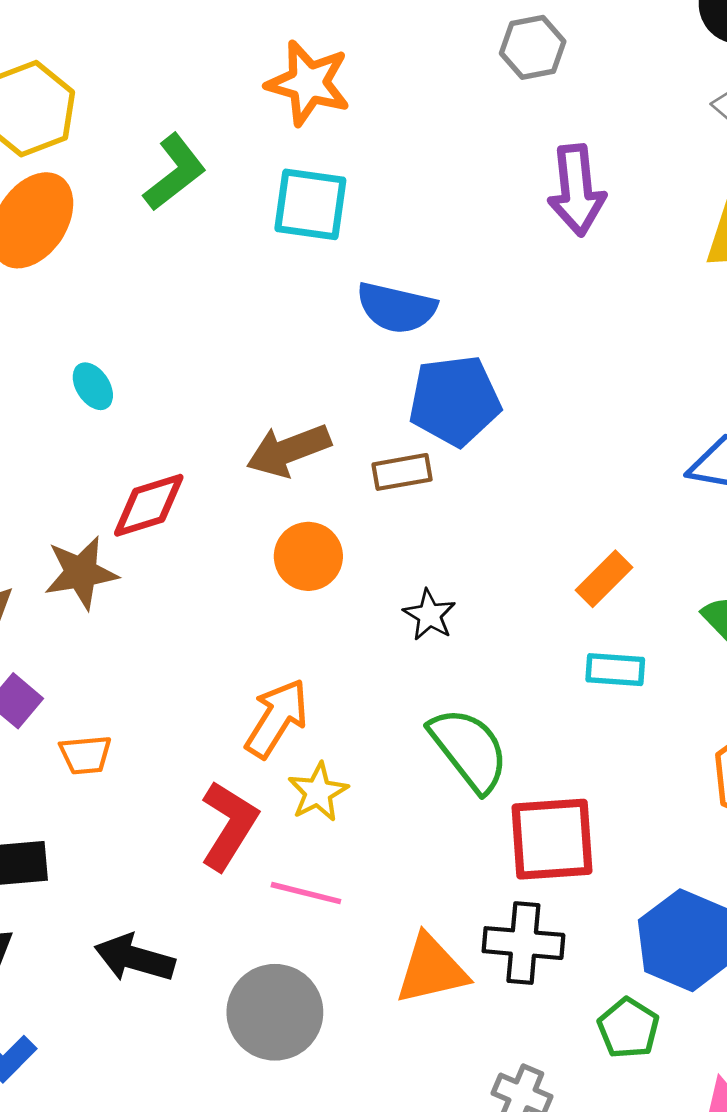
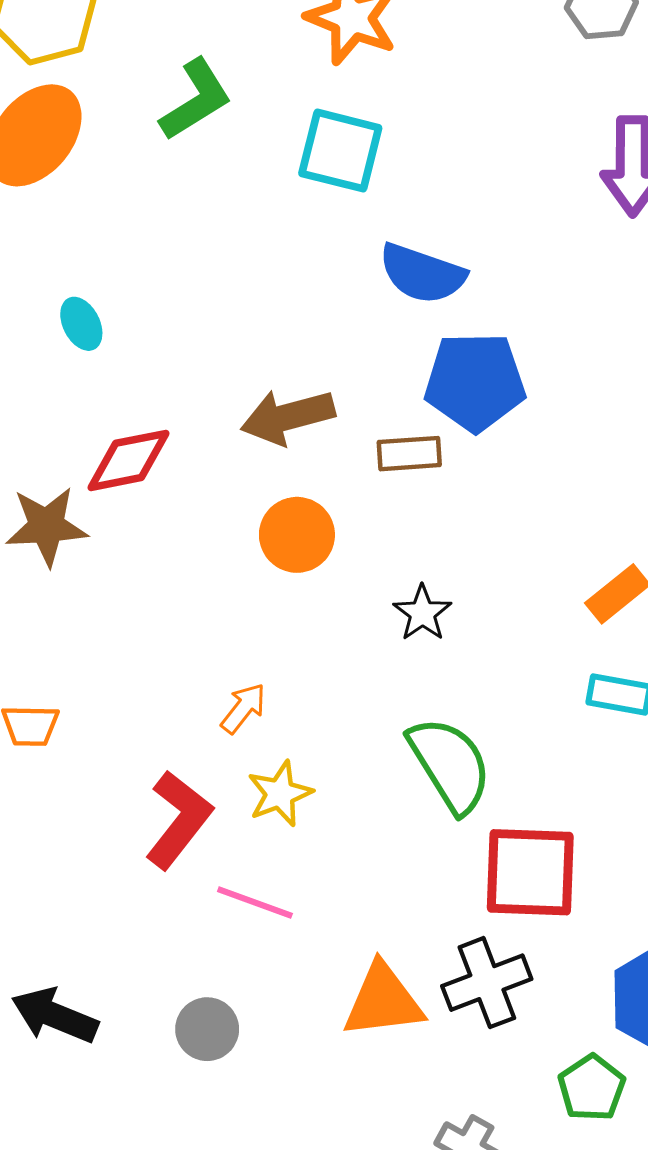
orange arrow: (277, 718) -> (243, 708), size x0.6
black cross: (523, 943) -> (487, 983), turned -32
black arrow: (135, 958) -> (55, 1016), moved
gray circle: (275, 1012) -> (207, 1029), size x0.6

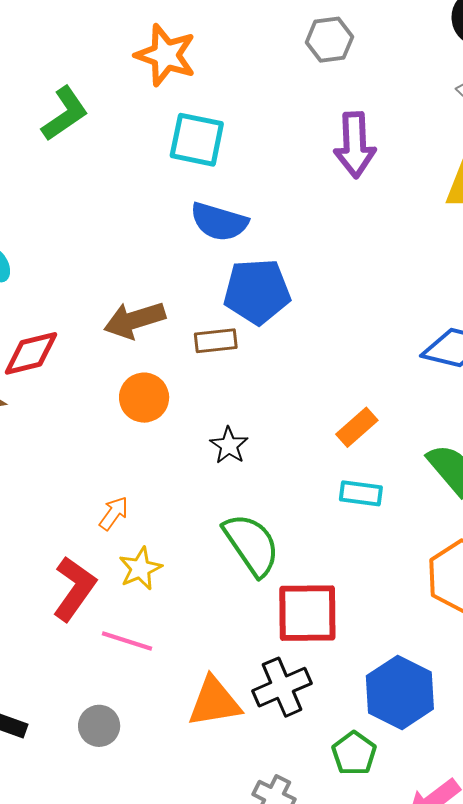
cyan square: (340, 151) -> (197, 140), moved

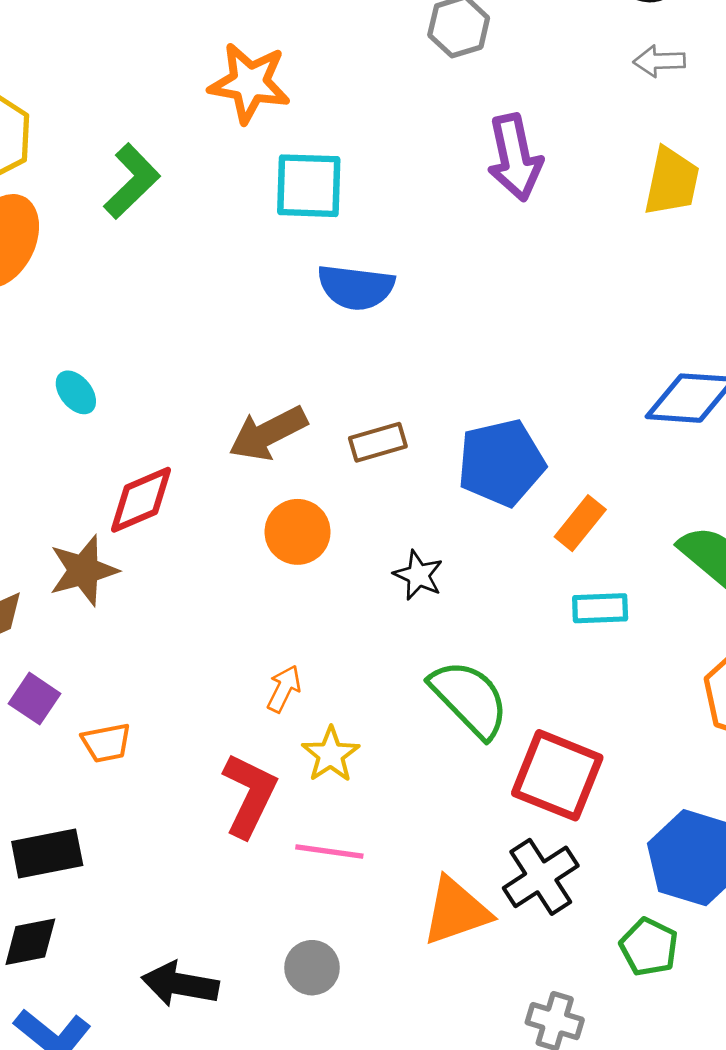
blue pentagon: (257, 292) -> (501, 463), moved
red square: (307, 613) -> (557, 775), turned 32

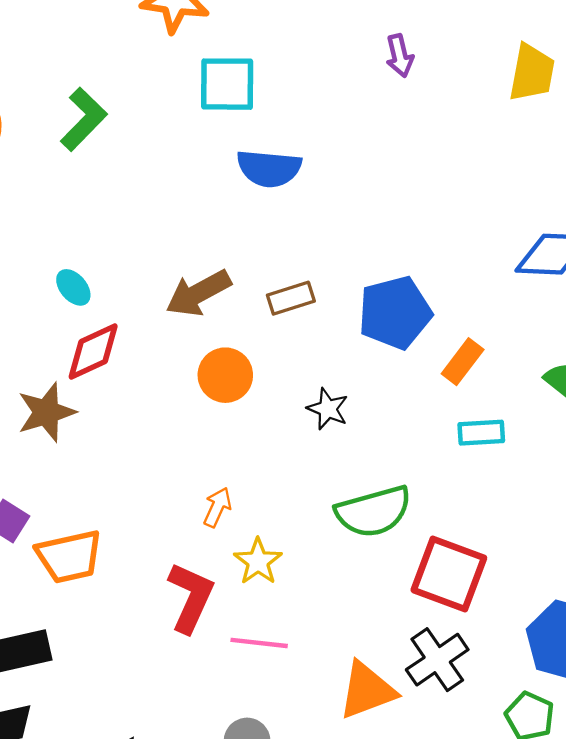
purple arrow: (515, 157) -> (400, 56), size x0.6
green L-shape: (132, 181) -> (84, 119), moved
cyan ellipse: (76, 392) -> (73, 287), moved
green semicircle: (469, 699) -> (373, 512), turned 120
orange trapezoid: (106, 743) -> (69, 556), size x1.6

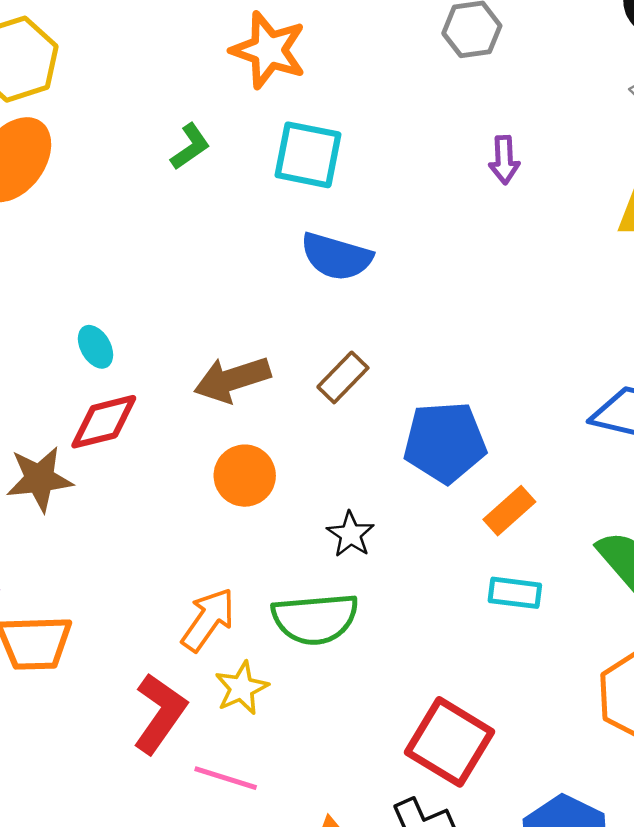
green L-shape: (84, 119) -> (190, 147), moved, size x0.7
brown rectangle: (291, 298) -> (343, 377), moved, turned -39
orange arrow: (217, 507) -> (208, 620), size x1.5
green semicircle: (373, 512) -> (315, 619), moved

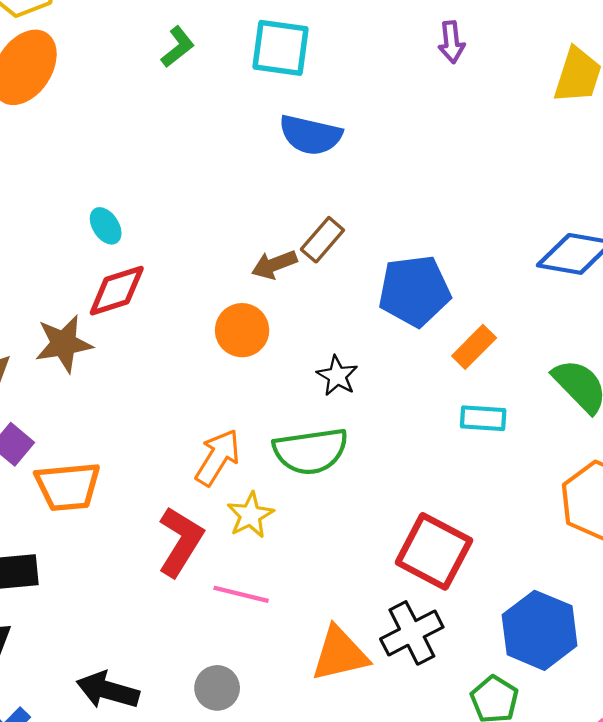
brown arrow: (232, 379) -> (274, 265), moved, size x0.7

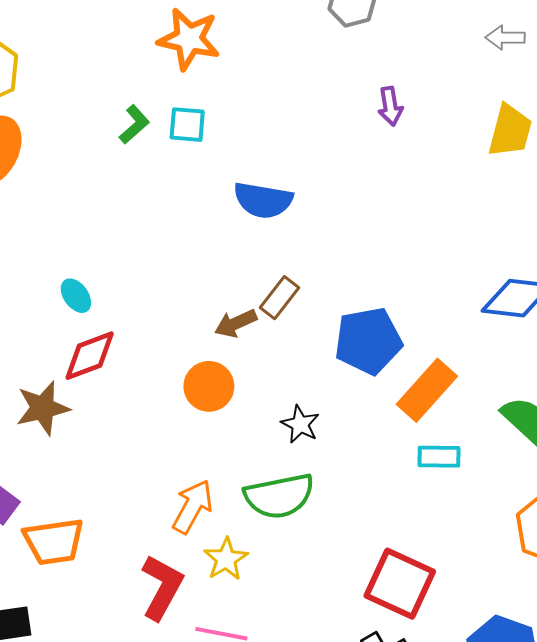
cyan square: (281, 48) -> (187, 125), moved, size x0.7
orange rectangle: (474, 347) -> (427, 390), size x1.5

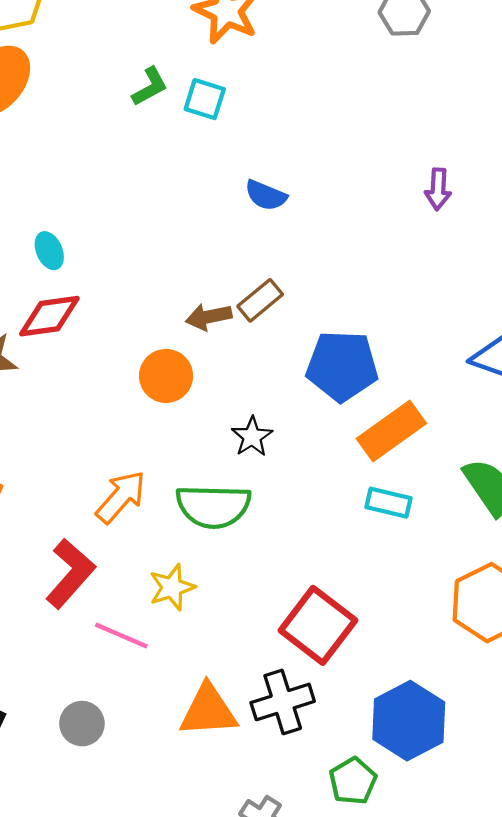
purple arrow: (390, 106) -> (438, 189), moved
blue semicircle: (263, 200) -> (266, 195), size x0.7
yellow star: (226, 559) -> (172, 587), moved

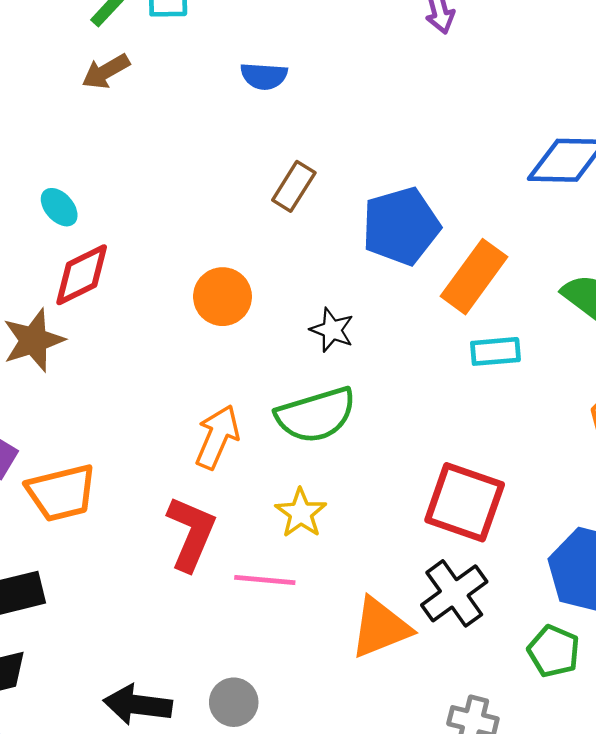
brown arrow: (209, 317) -> (106, 72), moved
gray circle: (82, 724) -> (234, 702), moved

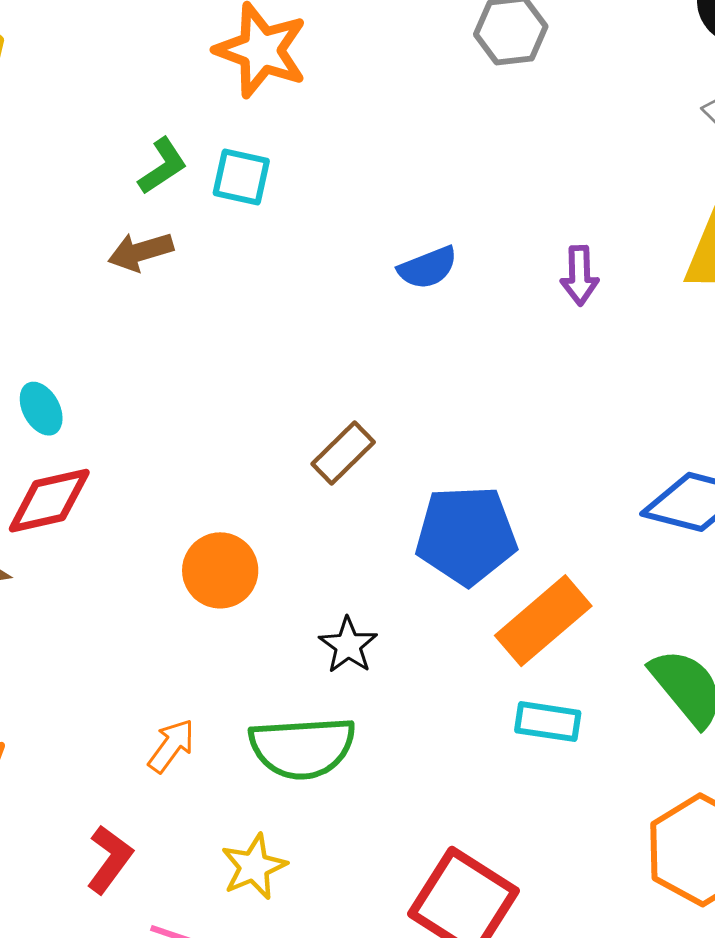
blue semicircle: (264, 76) -> (428, 268), moved, turned -39
orange arrow: (217, 437) -> (171, 746), size x0.7
red L-shape: (191, 533) -> (110, 859), size x0.7

